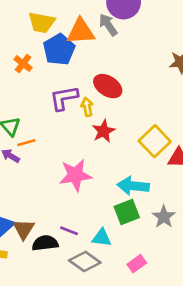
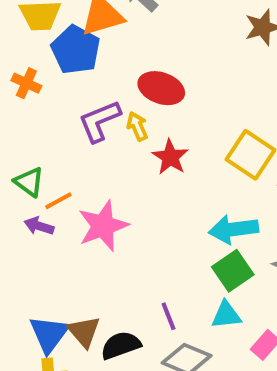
pink star: (75, 175) -> (103, 226), moved
purple line: (69, 231) -> (169, 316), moved, turned 60
cyan triangle: (102, 238) -> (226, 315), moved

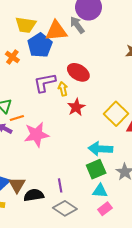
cyan triangle: (226, 315) -> (100, 191), moved

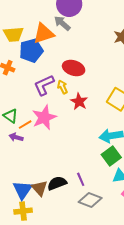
blue pentagon: (40, 45) -> (31, 51), turned 30
pink star: (36, 135) -> (44, 117), moved
black semicircle: (34, 195) -> (57, 183), moved

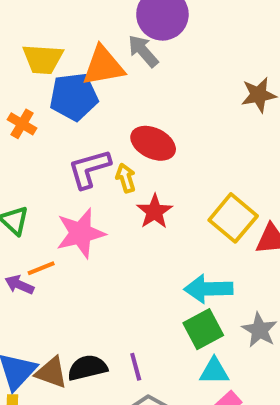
orange line: (25, 125) -> (41, 268), moved
purple arrow: (16, 137) -> (19, 285), moved
brown triangle: (40, 188) -> (51, 373), turned -36

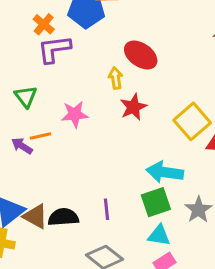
purple L-shape: (89, 169) -> (54, 49), moved
pink star: (81, 233) -> (75, 114), size x0.7
purple line: (136, 367) -> (107, 209), moved

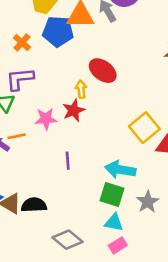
purple L-shape: (54, 49) -> (20, 79), moved
red star: (133, 107) -> (74, 110), moved
green square: (156, 202) -> (112, 194), turned 35
purple line: (107, 209) -> (68, 161), moved

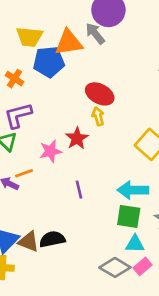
yellow arrow: (81, 89) -> (98, 116), moved
gray diamond: (68, 240) -> (115, 267), moved

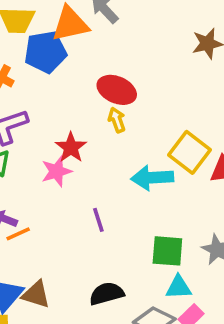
red star: (77, 138) -> (71, 147), moved
orange line: (24, 173) -> (18, 234), moved
cyan arrow: (133, 190) -> (152, 178), moved
black semicircle: (52, 239) -> (107, 294), moved

